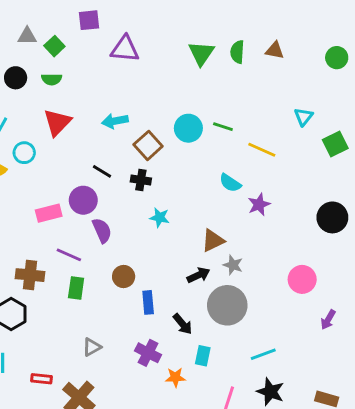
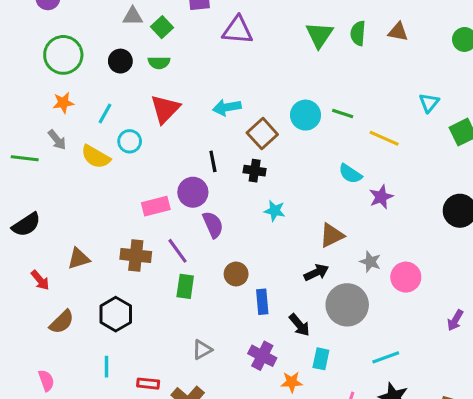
black line: (102, 171) -> (213, 161), turned 48
purple line: (69, 255) -> (177, 251), turned 30
gray star: (233, 265) -> (370, 262), moved
brown cross: (30, 275) -> (136, 255), moved
pink circle: (302, 279) -> (406, 277), moved

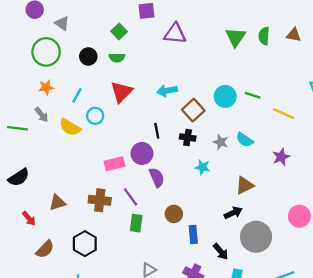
gray triangle: (133, 16) -> (62, 23), moved, turned 35
cyan semicircle: (350, 174) -> (245, 140), moved
gray star: (370, 262) -> (221, 142), moved

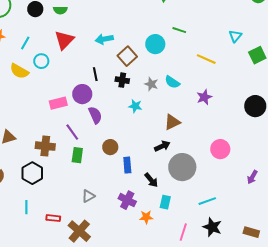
green line: (253, 95) -> (179, 30), moved
brown cross: (100, 200) -> (45, 146), moved

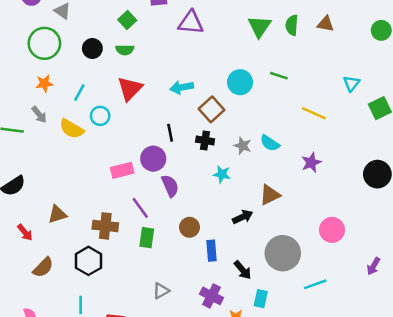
cyan circle: (155, 44) -> (240, 82), moved
black arrow: (162, 146) -> (243, 217), moved
cyan line: (207, 201) -> (315, 284), moved

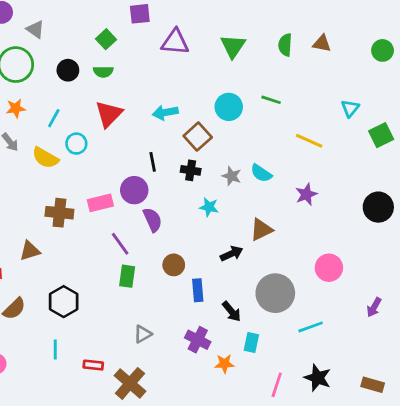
green triangle: (259, 26) -> (233, 46), moved
brown cross: (105, 226) -> (59, 213), moved

